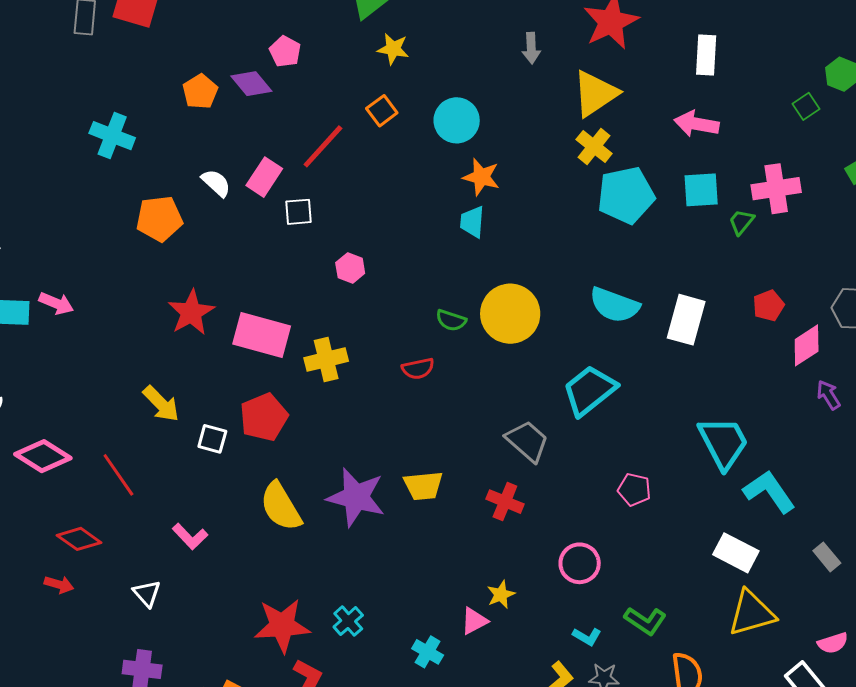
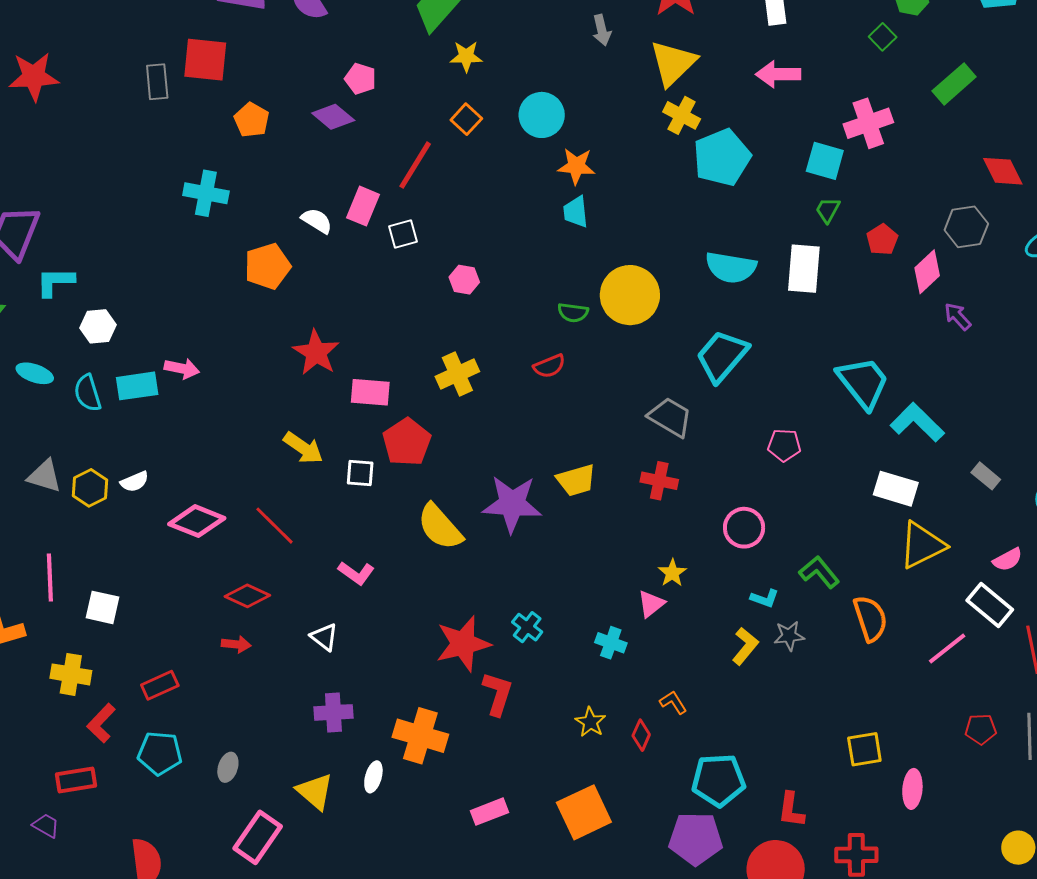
orange pentagon: (200, 92) -> (252, 120), moved
cyan square: (701, 190) -> (825, 161), moved, turned 30
green trapezoid: (741, 222) -> (828, 210), moved
pink rectangle: (262, 335) -> (370, 392), moved, size x0.7
green L-shape: (645, 621) -> (819, 572), turned -153

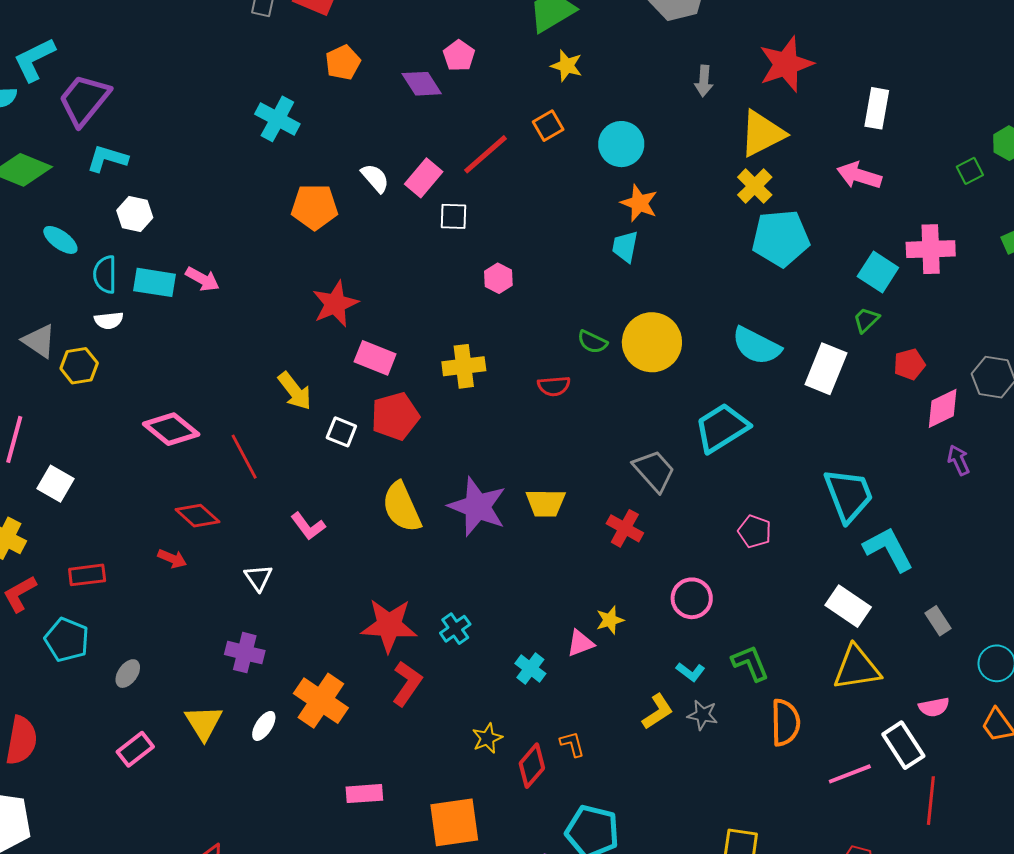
white semicircle: (135, 482) -> (109, 320), moved
red diamond: (641, 735) -> (532, 766), size x1.4
pink rectangle: (258, 837) -> (135, 749), size x0.7

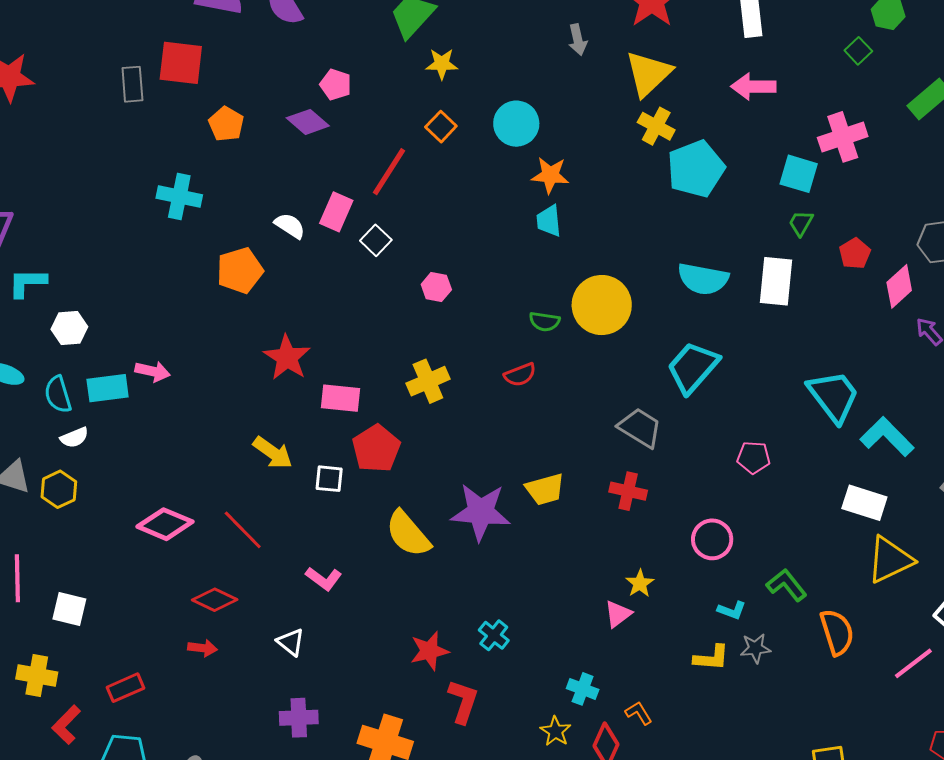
white square: (454, 216) -> (376, 240), turned -32
red star: (389, 625) -> (429, 651), size x0.7
cyan cross: (530, 669) -> (583, 689), moved
yellow L-shape: (658, 712) -> (711, 658), turned 54

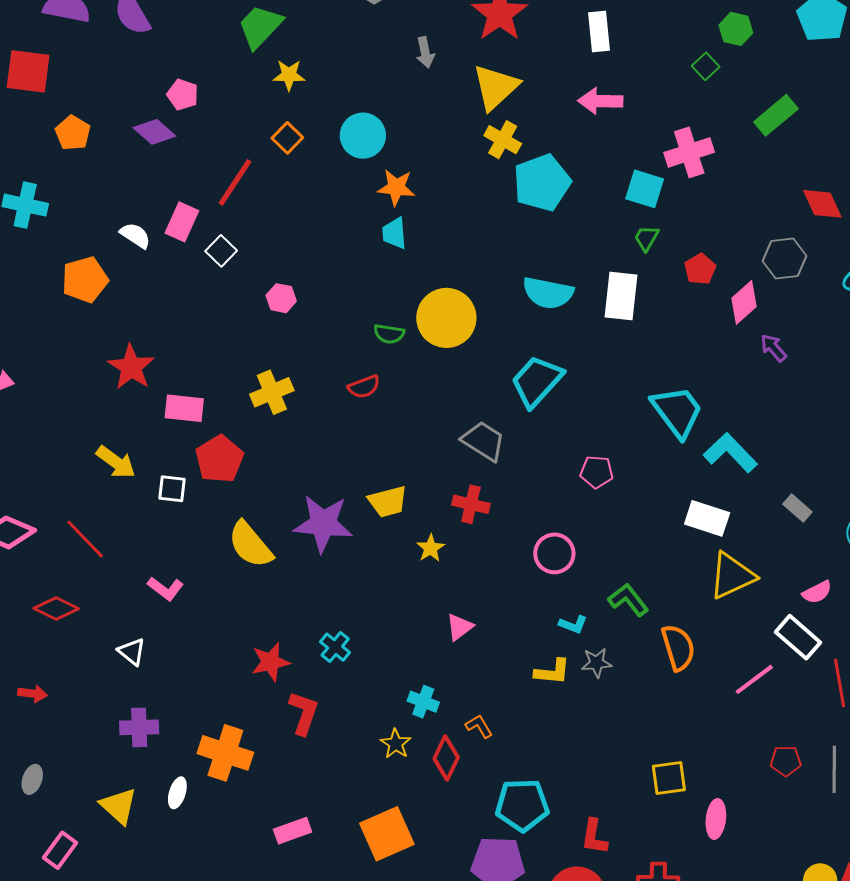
yellow star: (640, 583) -> (430, 548), moved
red arrow: (203, 648) -> (33, 694), moved

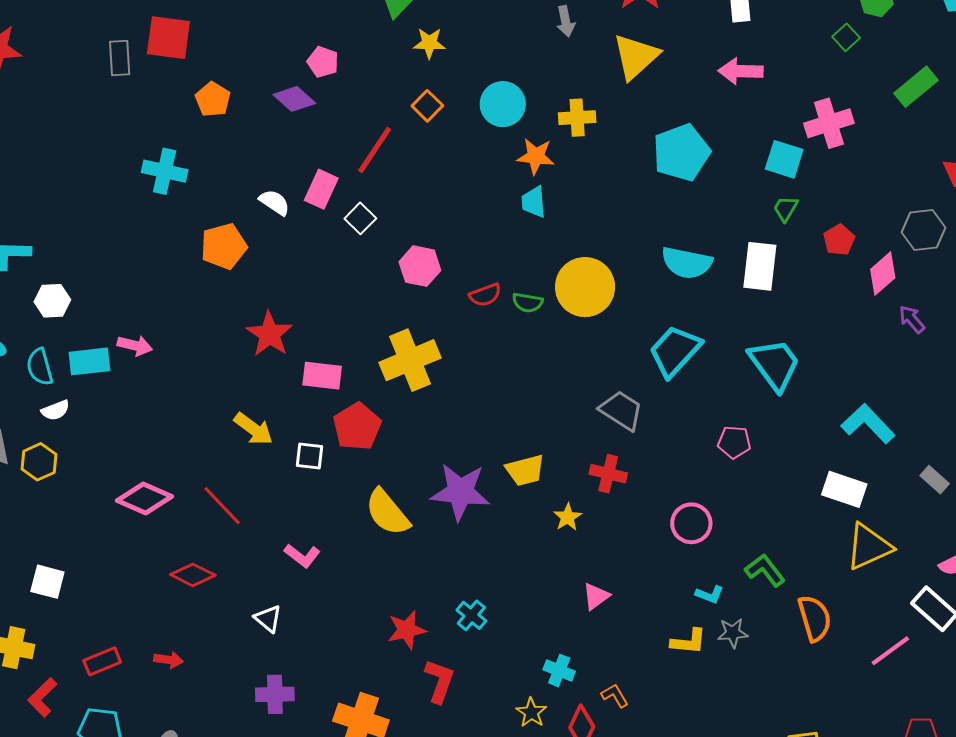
yellow cross: (503, 140) -> (577, 118), moved, turned -33
pink hexagon: (281, 298) -> (420, 266), size x1.4
red semicircle: (364, 387) -> (485, 295), moved
yellow cross: (272, 392) -> (410, 360), size x1.4
cyan trapezoid: (677, 411) -> (775, 364), moved

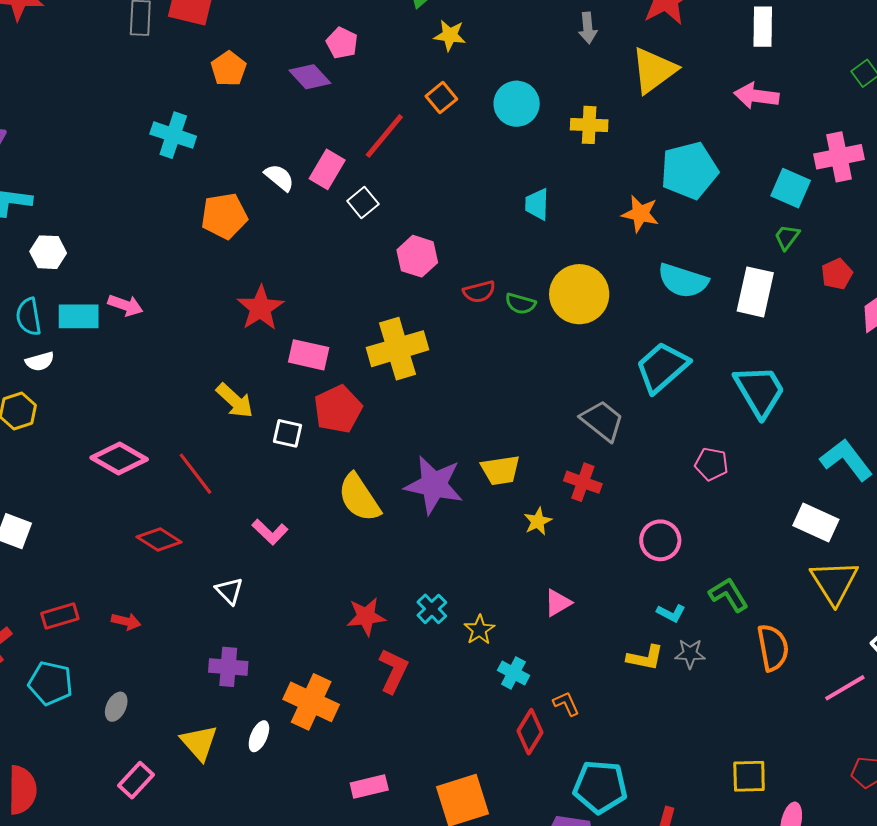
orange star: (536, 156) -> (640, 214), moved
yellow triangle: (869, 547) -> (834, 582), turned -44
yellow star: (531, 712) -> (479, 630), moved

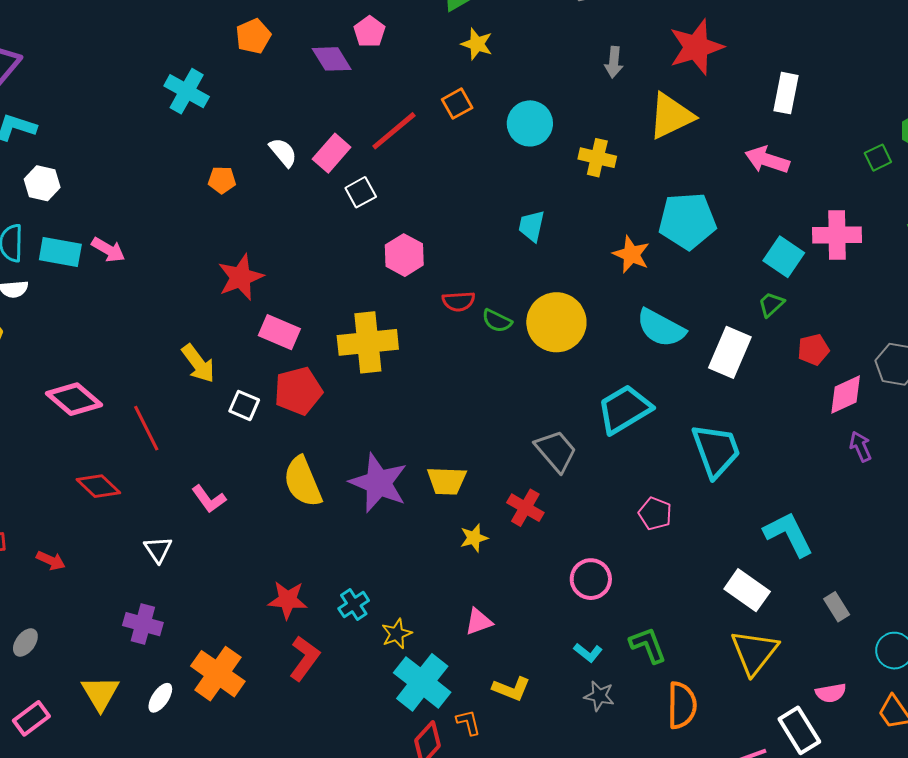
orange pentagon: (224, 216) -> (222, 180), size x0.6
yellow L-shape: (645, 658) -> (511, 689), moved
cyan cross: (513, 673) -> (422, 682), size x1.8

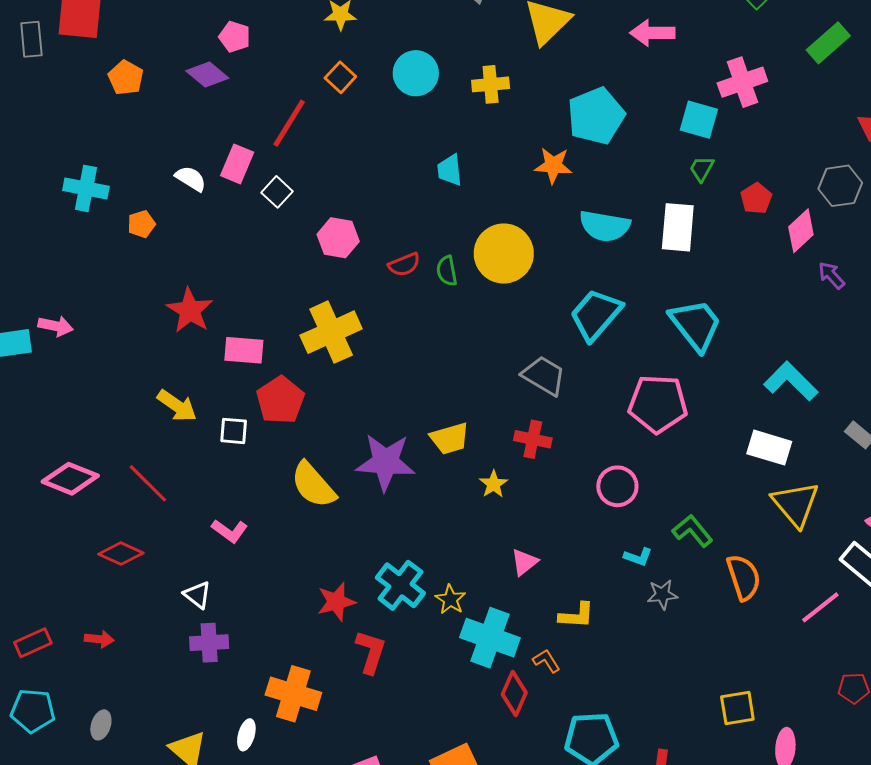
cyan cross: (187, 91) -> (86, 188), moved
green semicircle: (497, 321) -> (447, 271), turned 72
pink pentagon: (655, 514) -> (658, 404), size x1.8
cyan cross: (354, 604) -> (400, 585), size x1.6
purple cross: (143, 624) -> (209, 643), moved

